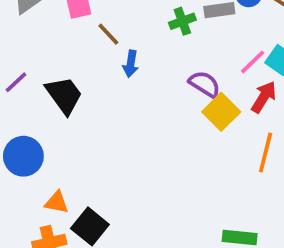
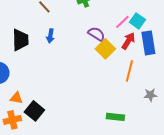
blue arrow: (131, 64) -> (50, 36), moved
black trapezoid: (64, 95) -> (20, 40), turned 35

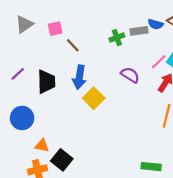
blue arrow: (50, 36) -> (79, 77), size x1.5
yellow square: (105, 49) -> (94, 98), moved

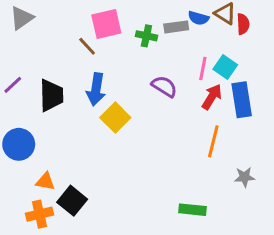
pink square: (55, 29) -> (106, 24), moved, size x1.5
green cross: (117, 37) -> (146, 36), turned 32
pink line: (159, 62) -> (203, 69), turned -35

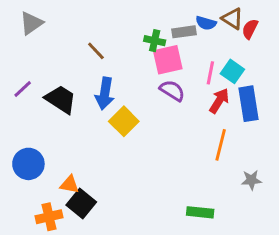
pink square: (106, 24) -> (168, 60), moved
red semicircle: (243, 24) -> (250, 29), turned -150
black trapezoid: (51, 95) -> (61, 99), turned -56
blue circle: (19, 144) -> (28, 164), moved
orange triangle: (45, 181) -> (70, 184), moved

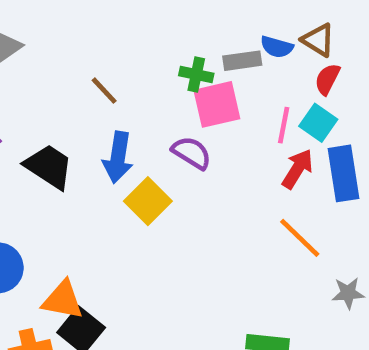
red semicircle: (250, 29) -> (327, 79), moved
purple semicircle: (172, 91) -> (192, 153), moved
orange line: (221, 145) -> (300, 238), turned -60
orange triangle: (70, 184) -> (63, 300), size x1.4

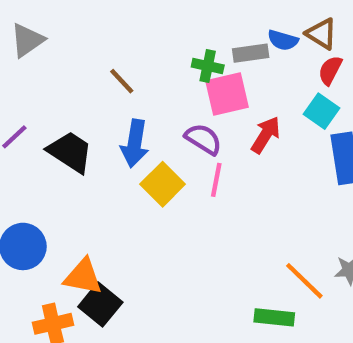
pink line: (284, 125) -> (216, 180), moved
red arrow: (297, 169) -> (266, 135), moved
orange line: (300, 238) -> (304, 281), moved

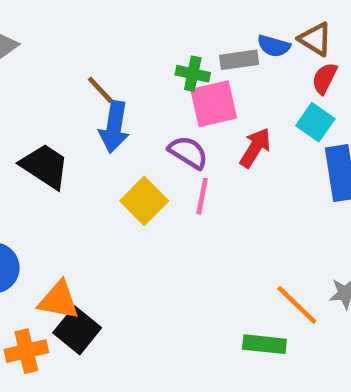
blue arrow: (135, 143) -> (114, 127), moved

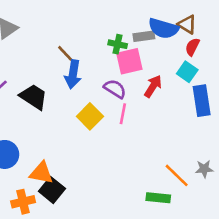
blue semicircle: (274, 46) -> (164, 28), size x1.6

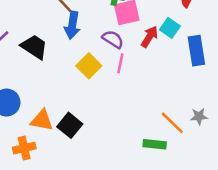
cyan square: (187, 72) -> (170, 28), moved
black square: (52, 190) -> (70, 125), moved

